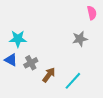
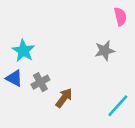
cyan star: (18, 39) -> (23, 51), turned 30
cyan line: (73, 81) -> (118, 106), moved

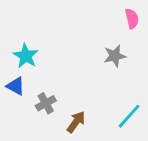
gray cross: (40, 82) -> (46, 103), moved
brown arrow: (64, 98) -> (76, 122), moved

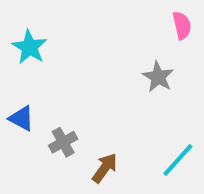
cyan star: (26, 56) -> (29, 47), moved
gray star: (115, 56) -> (158, 77), turned -30

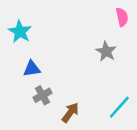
blue triangle: (22, 118) -> (32, 69), moved, turned -36

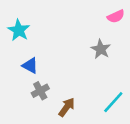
pink semicircle: (122, 17) -> (116, 16), turned 78
blue triangle: (32, 69) -> (30, 66), turned 36

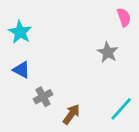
pink semicircle: (116, 16) -> (124, 17), turned -84
blue triangle: (30, 66) -> (21, 70), moved

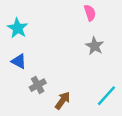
pink semicircle: (124, 17) -> (90, 13), moved

